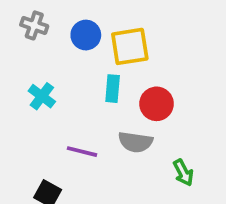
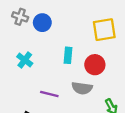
blue circle: (86, 35) -> (42, 23), moved
yellow square: (130, 46) -> (104, 30), moved

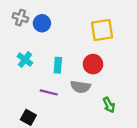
cyan rectangle: (68, 55) -> (58, 65), moved

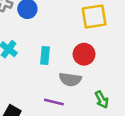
purple line: (49, 92) -> (54, 102), moved

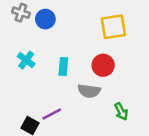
purple line: (54, 102) -> (52, 114), moved, turned -42

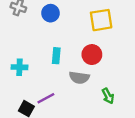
blue circle: (45, 19) -> (50, 13), moved
cyan cross: (26, 60) -> (19, 67), moved, turned -35

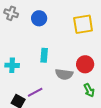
red circle: (92, 55) -> (85, 64), moved

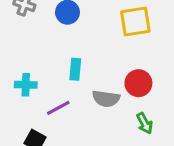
purple line: (35, 92) -> (58, 108), moved

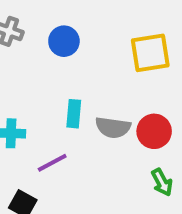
gray semicircle: (106, 99) -> (113, 127), moved

